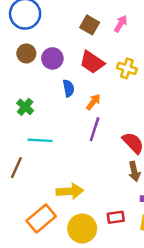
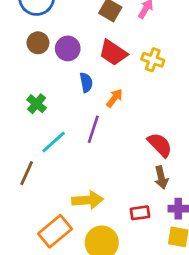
purple line: (95, 129) -> (93, 129), moved
cyan line: (40, 140) -> (54, 142), turned -45
red rectangle: (116, 217) -> (140, 213), moved

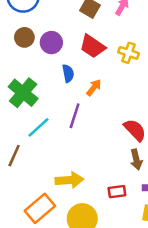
green cross: (37, 104) -> (23, 93), size x1.6

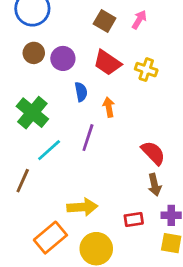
orange arrow: (94, 88) -> (109, 107), turned -48

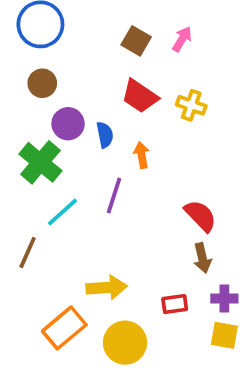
purple circle: (63, 58) -> (68, 124), moved

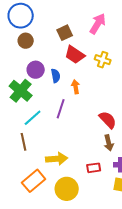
pink arrow: (182, 39) -> (98, 24), size x1.5
brown square: (136, 41) -> (65, 33), moved, turned 35
brown circle: (42, 83) -> (26, 41), moved
brown line: (28, 252) -> (24, 142), moved, turned -36

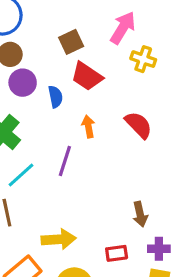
yellow cross: (103, 60) -> (143, 59), moved
purple circle: (36, 70) -> (23, 83), moved
blue semicircle: (56, 76) -> (55, 97), moved
red semicircle: (108, 120) -> (139, 125), moved

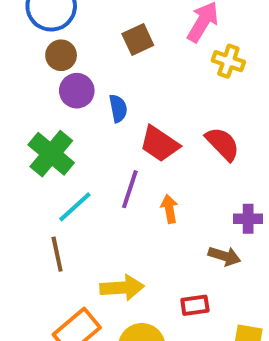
red trapezoid: (87, 76) -> (159, 144), moved
orange arrow: (88, 126) -> (169, 209), moved
brown arrow: (140, 214) -> (224, 256), turned -60
purple cross: (159, 249) -> (248, 219), moved

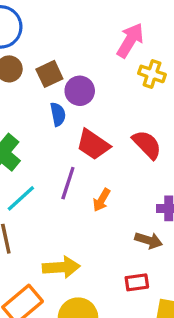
brown square: (138, 39) -> (49, 74), moved
purple circle: (77, 91) -> (80, 91), moved
orange arrow: (169, 209) -> (102, 200), turned -140
red rectangle: (195, 305) -> (137, 282), moved

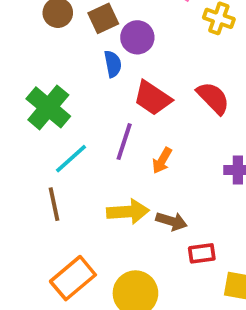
brown arrow: (149, 240) -> (171, 221), moved
yellow arrow: (61, 267) -> (128, 212), moved

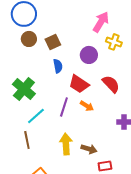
purple circle: (137, 37) -> (89, 55), moved
orange arrow: (162, 161) -> (87, 106), moved, turned -88
yellow arrow: (128, 212) -> (66, 144), turned -90

